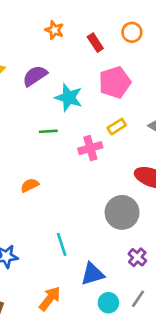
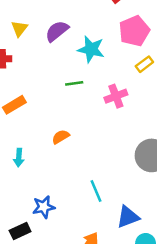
yellow rectangle: (117, 127) -> (144, 64), moved

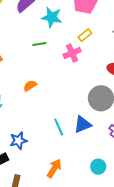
yellow rectangle: (144, 64) -> (85, 35), moved
blue triangle: (128, 217) -> (83, 124), moved

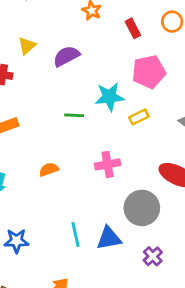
cyan star: (52, 17) -> (110, 97), moved, turned -30
pink cross: (72, 53) -> (108, 164), moved

